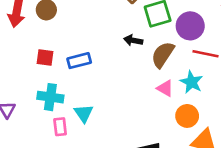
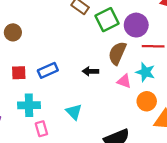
black arrow: (133, 40) -> (90, 71), moved
cyan triangle: (84, 113) -> (74, 112), moved

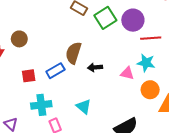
brown semicircle: (117, 53) -> (73, 53), moved

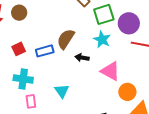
cyan star: (146, 63) -> (102, 39), moved
pink triangle: (127, 73) -> (110, 71), size x1.5
red square: (29, 76) -> (19, 49), turned -32

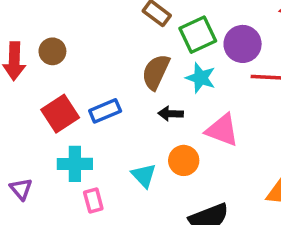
brown semicircle: (66, 39) -> (156, 72), moved
red square: (19, 49) -> (60, 114), size x1.5
orange circle: (127, 92) -> (184, 160), moved

